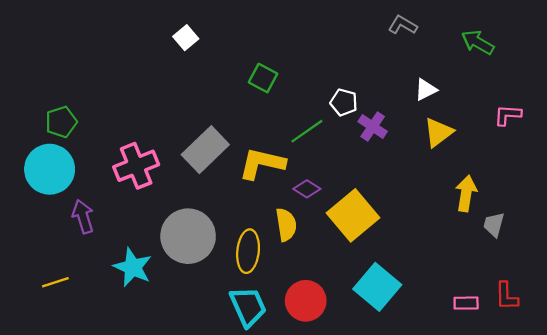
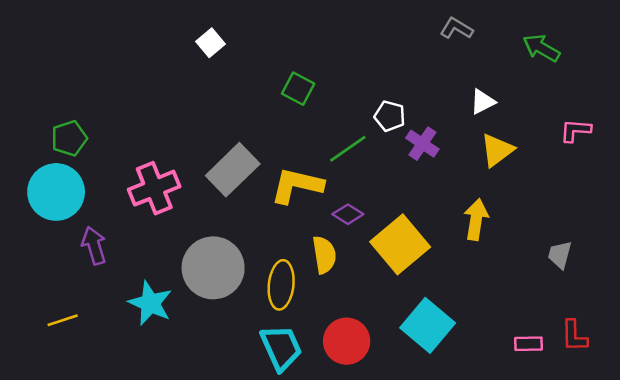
yellow arrow: (466, 193) -> (476, 219), moved

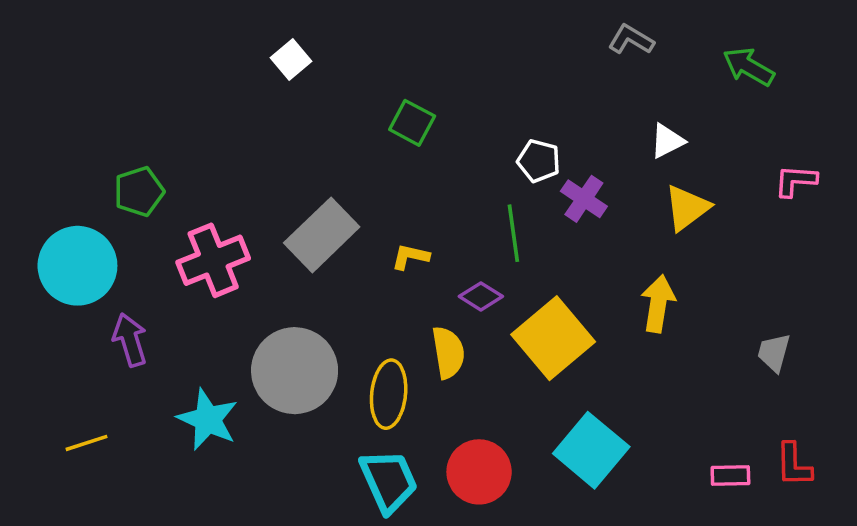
green pentagon: (69, 138) -> (139, 192), moved
green line: (348, 149) -> (513, 233), moved, turned -63
yellow L-shape: (297, 185) -> (410, 257), size x0.5

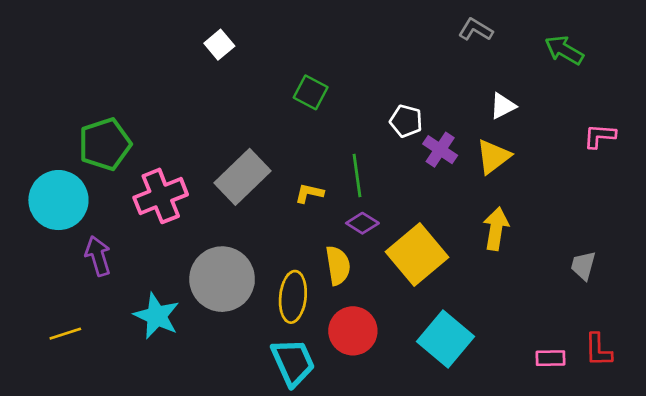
green pentagon: (139, 192) -> (105, 144), size x1.4
yellow triangle: (687, 208) -> (493, 156), moved
green line: (513, 233) -> (357, 176), moved
red circle: (479, 472) -> (353, 331), moved

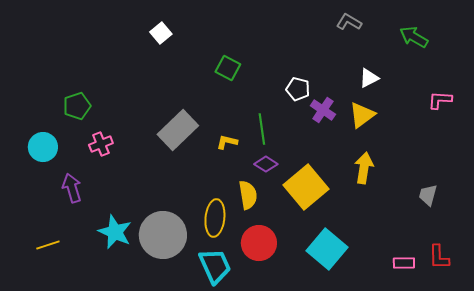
green pentagon: (105, 144) -> (77, 106), size x0.7
pink cross: (161, 196) -> (101, 144), moved, size x0.6
cyan circle: (58, 200) -> (43, 147), size x0.7
gray circle: (222, 279) -> (163, 235), moved

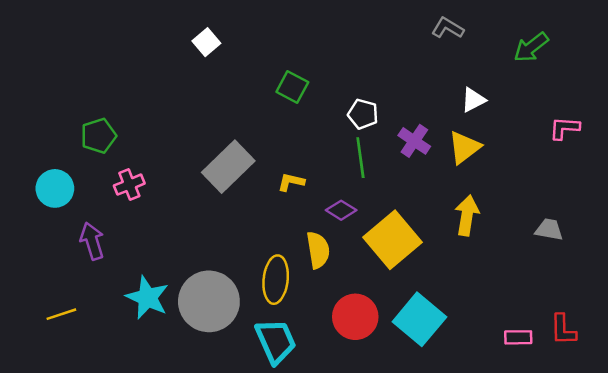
green arrow: (414, 37) -> (531, 47), turned -68
white pentagon: (298, 89) -> (363, 114), moved
green line: (262, 129) -> (360, 158), moved
gray trapezoid: (428, 195) -> (549, 230), moved, turned 85
red circle: (259, 243) -> (355, 317), moved

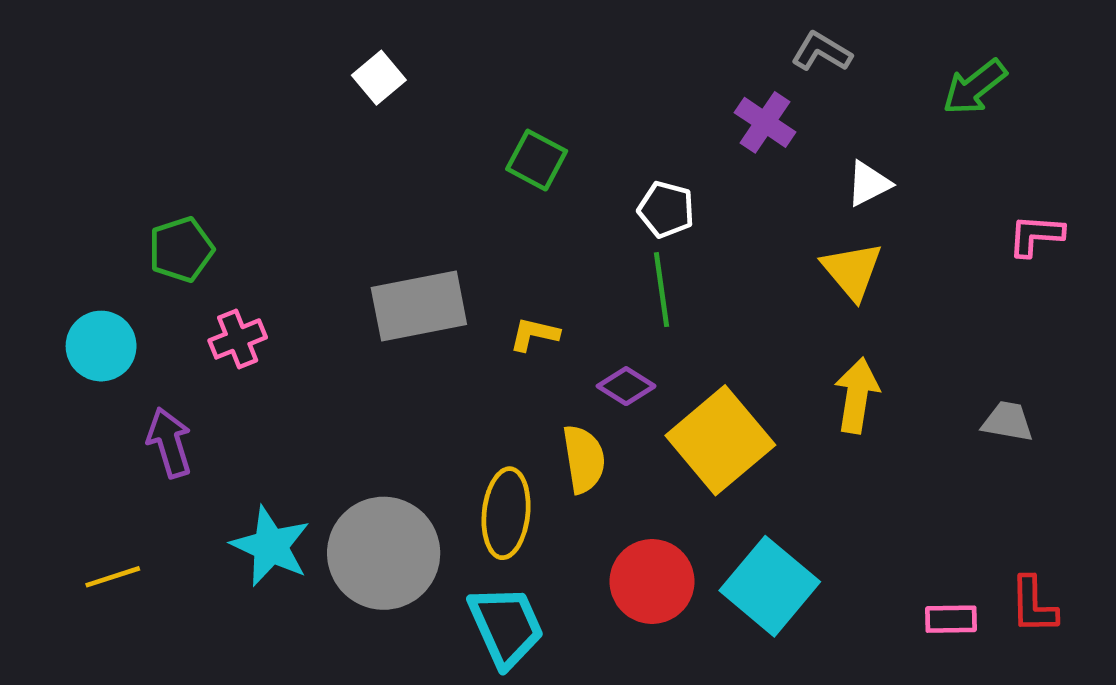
purple cross: (414, 141) -> (765, 122), moved
yellow triangle: (464, 147) -> (852, 271), turned -33
gray rectangle: (228, 167) -> (419, 306), turned 33

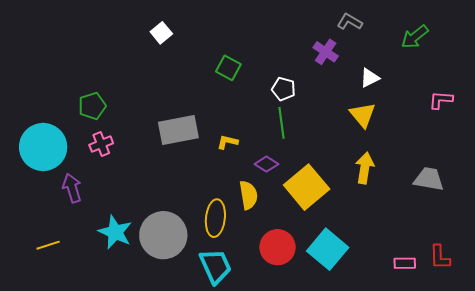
green pentagon: (181, 249) -> (92, 106), moved
cyan circle: (101, 346) -> (43, 147), size x1.6
gray trapezoid: (1008, 421) -> (429, 179), size x1.4

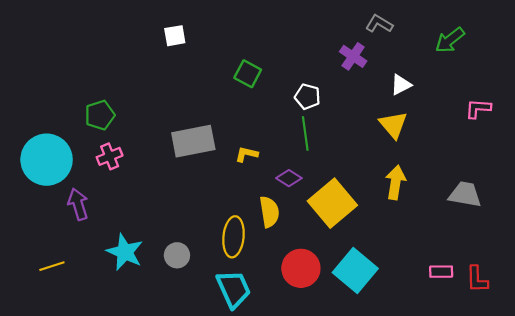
white square: (161, 33) -> (175, 36), turned 30
gray circle: (163, 235) -> (177, 255), size x0.5
pink rectangle: (405, 263) -> (441, 272), moved

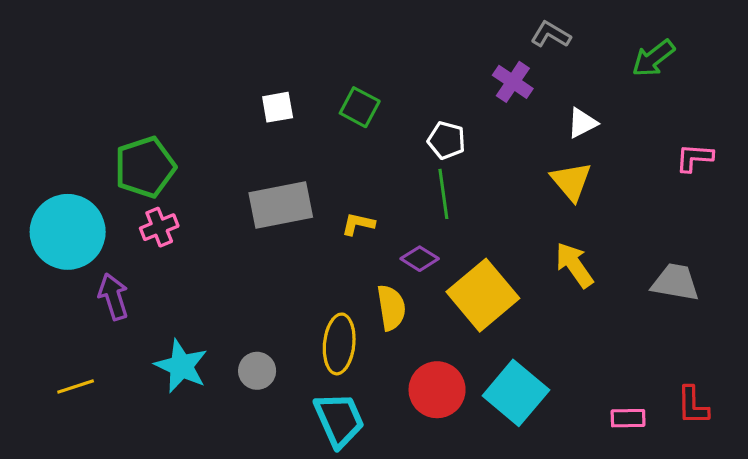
white square: (175, 36) -> (278, 107), moved
green pentagon: (100, 115) -> (145, 167), size x1.4
yellow arrow: (395, 182) -> (574, 265), turned -44
pink rectangle: (441, 272) -> (628, 418), moved

